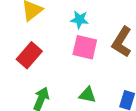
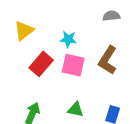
red rectangle: (29, 55) -> (41, 64), moved

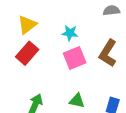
red rectangle: (41, 64) -> (27, 53), moved
pink square: (73, 65) -> (75, 58), turned -35

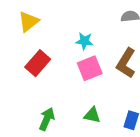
yellow triangle: (27, 25) -> (29, 22), moved

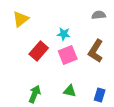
red rectangle: (38, 63) -> (39, 51), moved

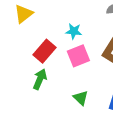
green triangle: (70, 91) -> (81, 98), turned 32
green arrow: (35, 94) -> (40, 79), moved

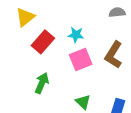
red rectangle: (45, 51) -> (43, 42), moved

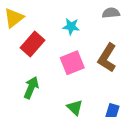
cyan star: (76, 35) -> (71, 27), moved

